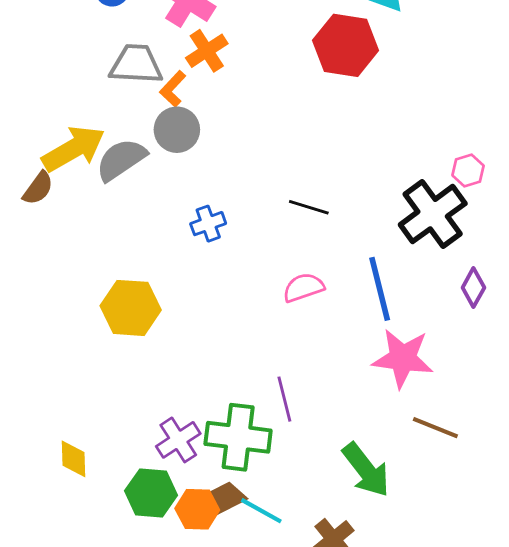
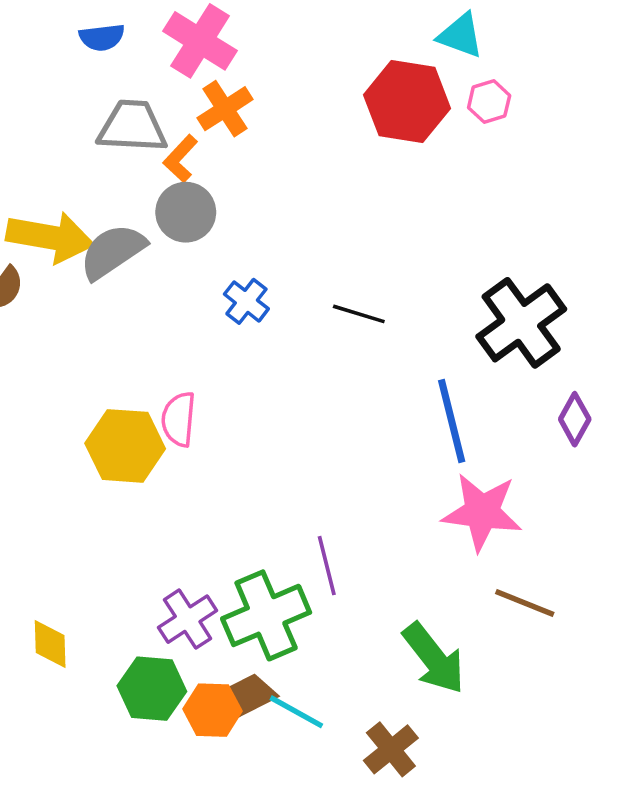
yellow arrow: (73, 149) -> (50, 237), turned 40
pink hexagon: (468, 171) -> (489, 102), moved
blue cross: (208, 224) -> (246, 301), moved, turned -32
pink semicircle: (303, 288) -> (179, 419), moved, turned -66
green cross: (238, 437) -> (266, 615), turned -30

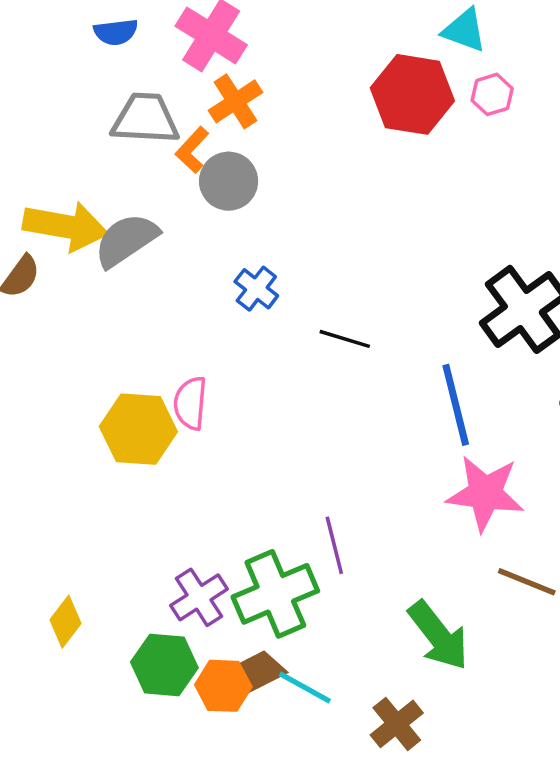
gray circle: (186, 212) -> (229, 181), moved
black line: (359, 314) -> (345, 339), moved
yellow diamond: (50, 644) -> (66, 622), turned 39

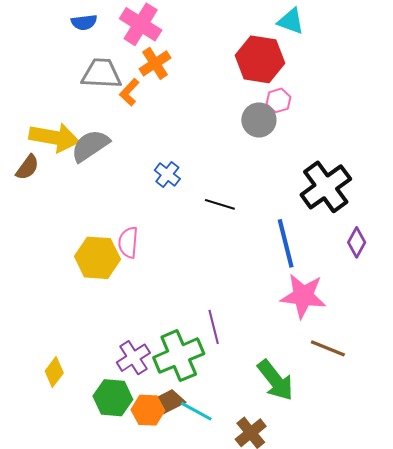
pink hexagon: (492, 94) -> (278, 100), moved
gray circle: (229, 181) -> (259, 120), moved

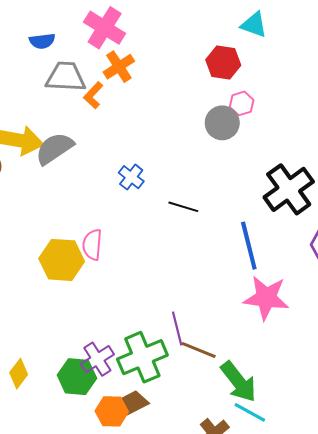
blue semicircle: (84, 22) -> (42, 41), moved
red hexagon: (260, 59) -> (223, 63), size x0.7
brown line: (328, 348) -> (199, 350), moved
green hexagon: (113, 398) -> (77, 377), moved
cyan line: (196, 411) -> (250, 412), moved

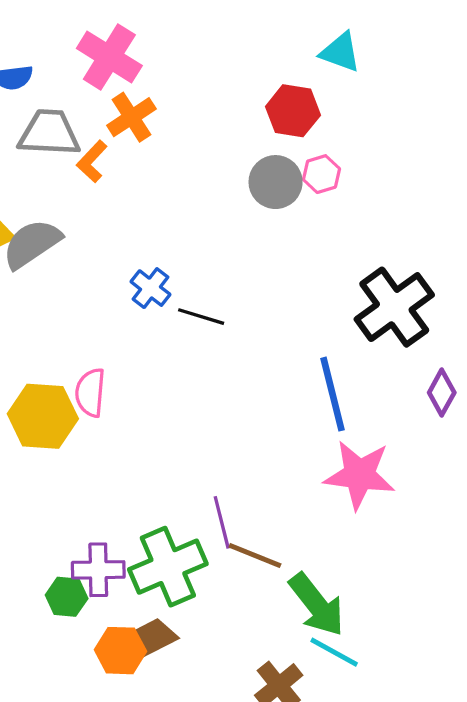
gray circle: (222, 123) -> (276, 182), moved
black line: (183, 207) -> (201, 317), moved
purple cross: (97, 359) -> (98, 570), turned 32
green hexagon: (77, 377) -> (67, 597), size x0.7

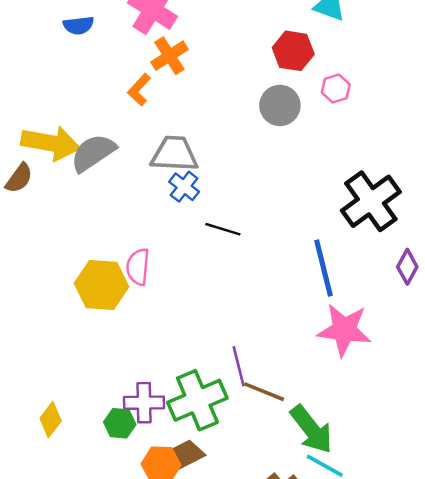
gray trapezoid: (49, 133) -> (174, 154), moved
pink hexagon: (321, 174) -> (336, 88), moved
black line: (201, 317) -> (223, 229), moved

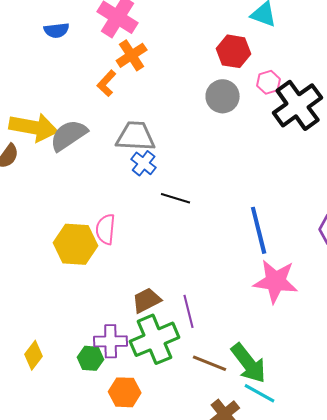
black cross: (371, 201) -> (298, 105), moved
brown line: (264, 392) -> (210, 363), moved
brown trapezoid: (186, 455) -> (147, 300), moved

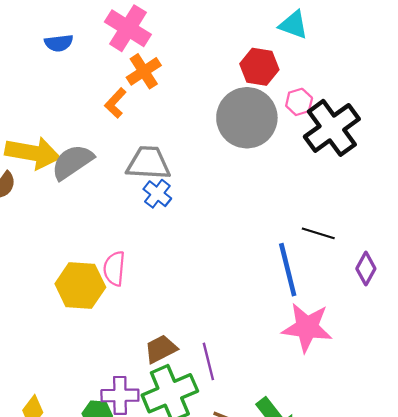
gray circle: (223, 96) -> (247, 118), size x1.6
black line: (176, 198) -> (318, 233), moved

